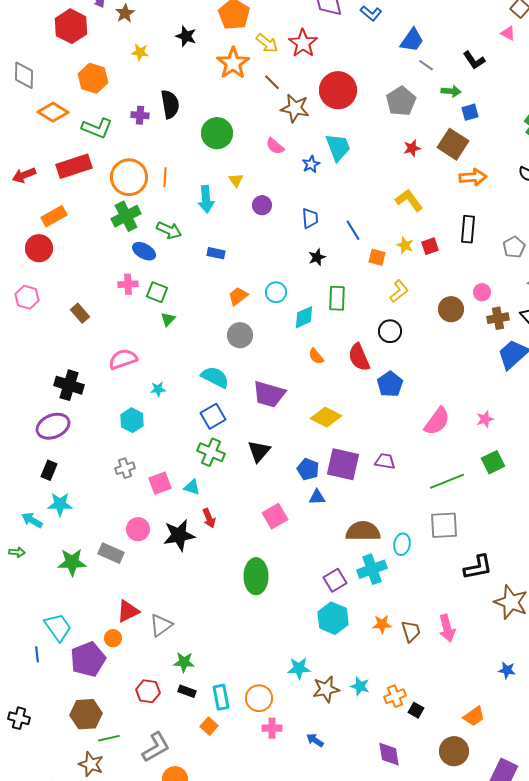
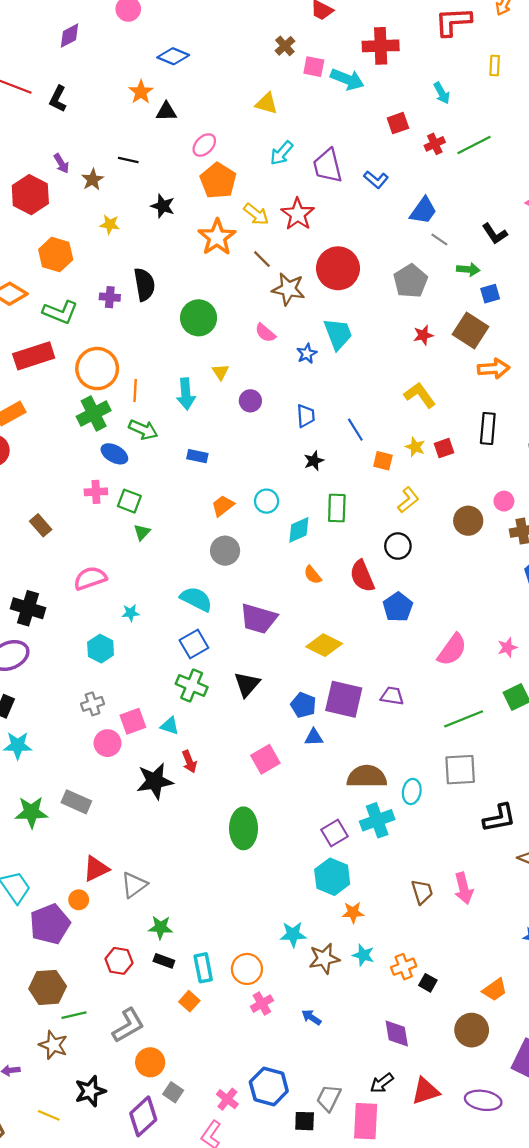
orange line: (165, 177) -> (135, 390), moved
pink circle: (138, 529) -> (107, 743), moved
orange star: (382, 624) -> (353, 912), moved
pink cross: (272, 728) -> (262, 1004), turned -30

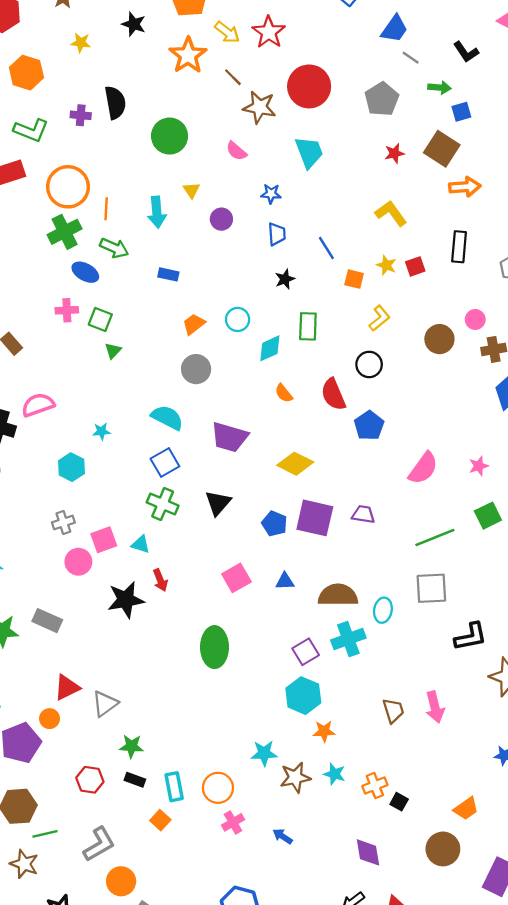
blue star: (307, 354) -> (271, 194), moved, turned 30
pink semicircle: (90, 578) -> (38, 405), moved
blue triangle: (314, 737) -> (285, 581), moved

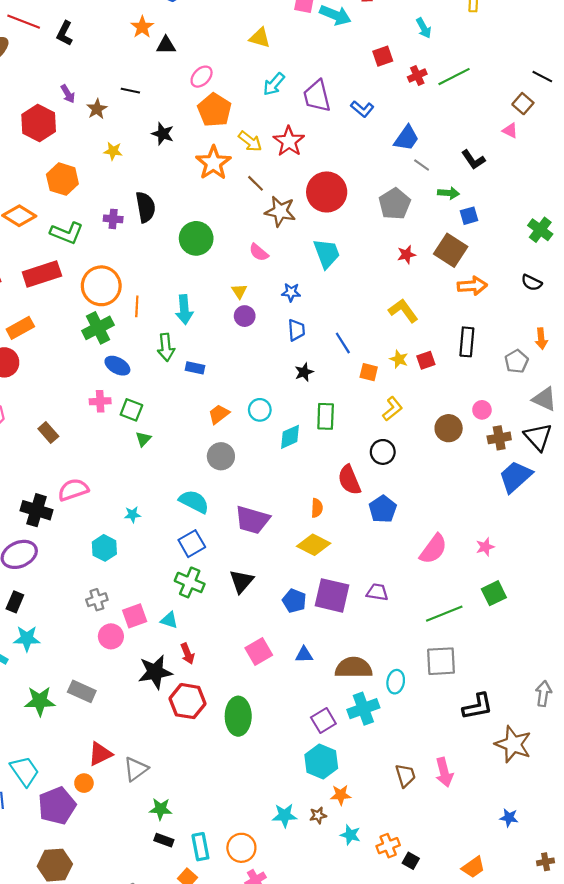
yellow triangle: (191, 190) -> (239, 291), moved
green arrow: (114, 248) -> (166, 347), moved, turned 60
orange semicircle: (284, 393) -> (317, 508), moved, turned -138
brown star: (295, 777) -> (318, 815), moved, size x0.6
red hexagon: (90, 780) -> (188, 701), moved, size x1.4

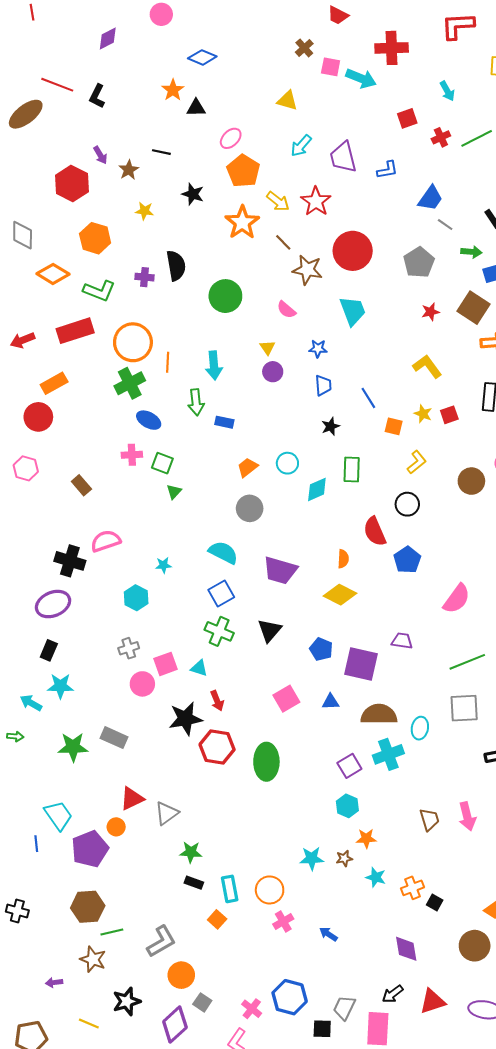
blue L-shape: (362, 109) -> (387, 170), turned -50
purple square: (332, 595) -> (361, 664), moved
cyan hexagon: (321, 761) -> (347, 806), size x0.7

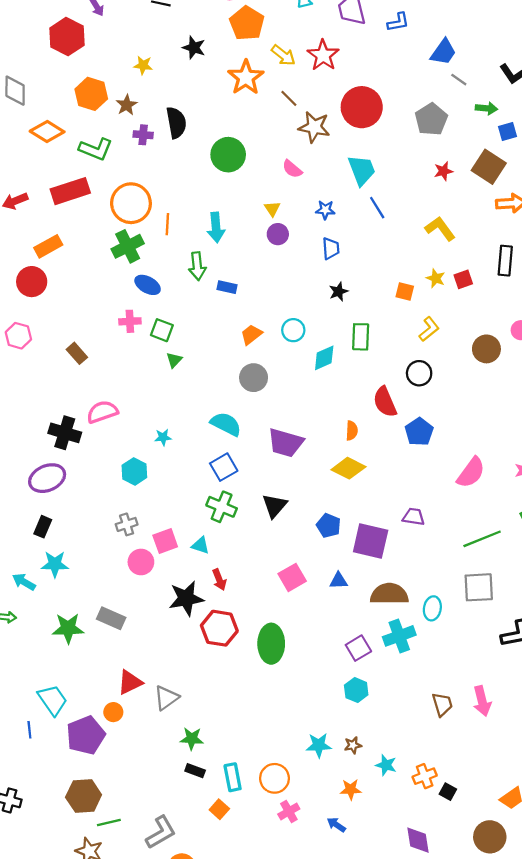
brown star: (129, 170) -> (127, 105), moved
blue line: (368, 398) -> (377, 208), moved
orange star: (366, 838) -> (351, 789), moved

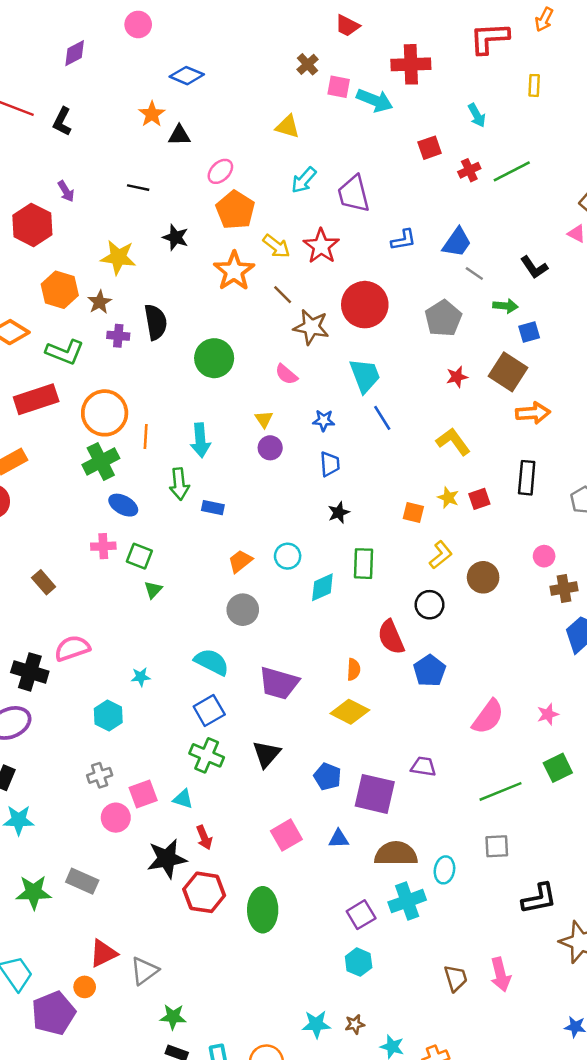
blue L-shape: (398, 22) -> (403, 240), moved
yellow star: (143, 65) -> (118, 257), size x1.6
brown circle: (486, 349) -> (483, 577), moved
gray square: (479, 587) -> (497, 846), size x0.7

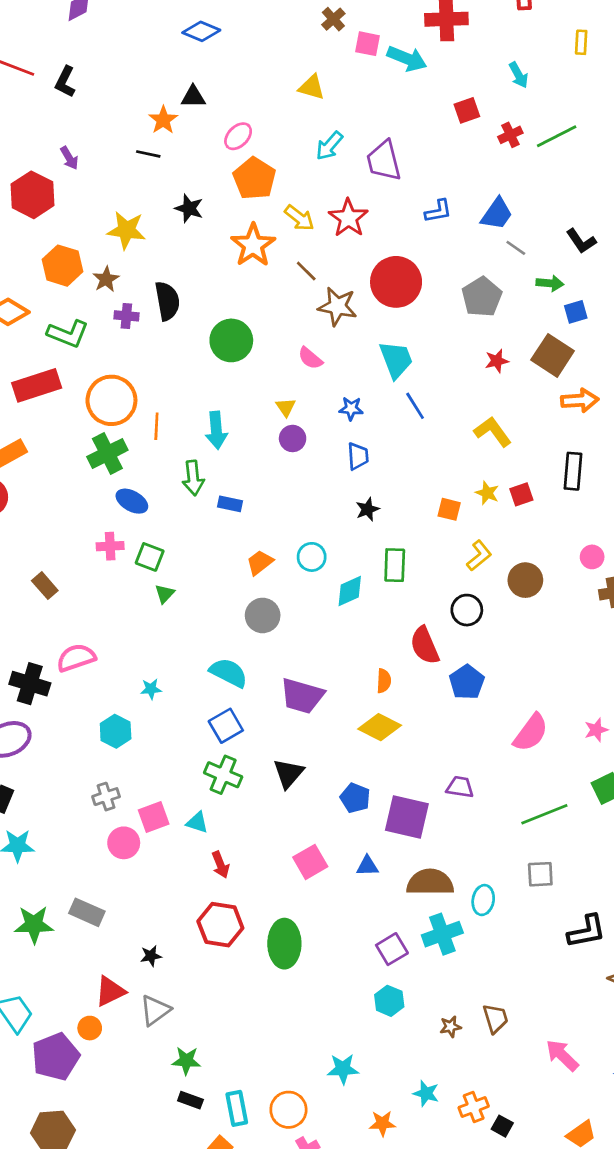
orange star: (152, 114) -> (163, 120), moved
black star: (167, 859) -> (151, 956), moved, size x0.5
pink arrow: (500, 974) -> (562, 1055), moved, turned 148
brown star: (355, 1024) -> (450, 1027), moved

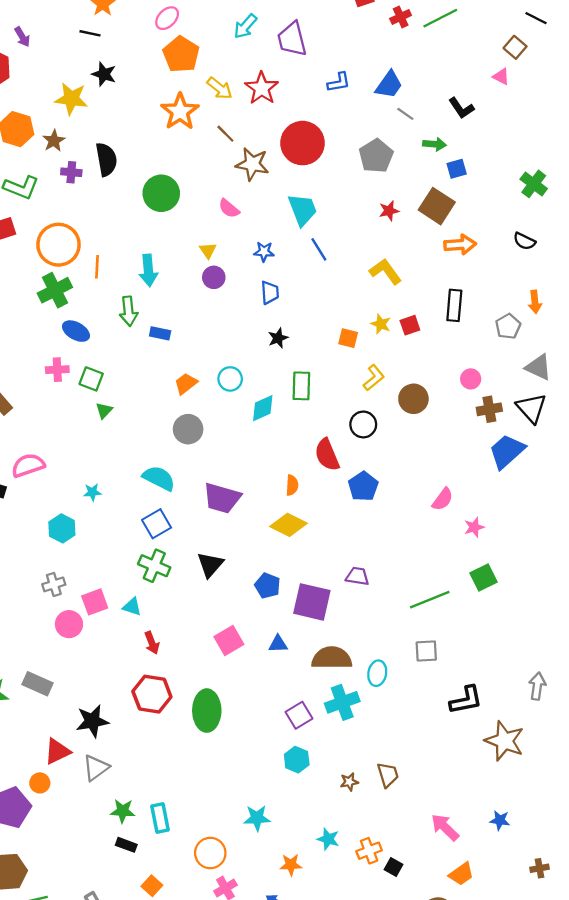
black star: (189, 208) -> (104, 74), moved
pink semicircle: (531, 733) -> (443, 499), moved, size x0.7
black star: (151, 956) -> (92, 721), size x1.8
pink arrow: (562, 1055) -> (445, 827), moved
cyan rectangle: (237, 1108) -> (160, 818), moved

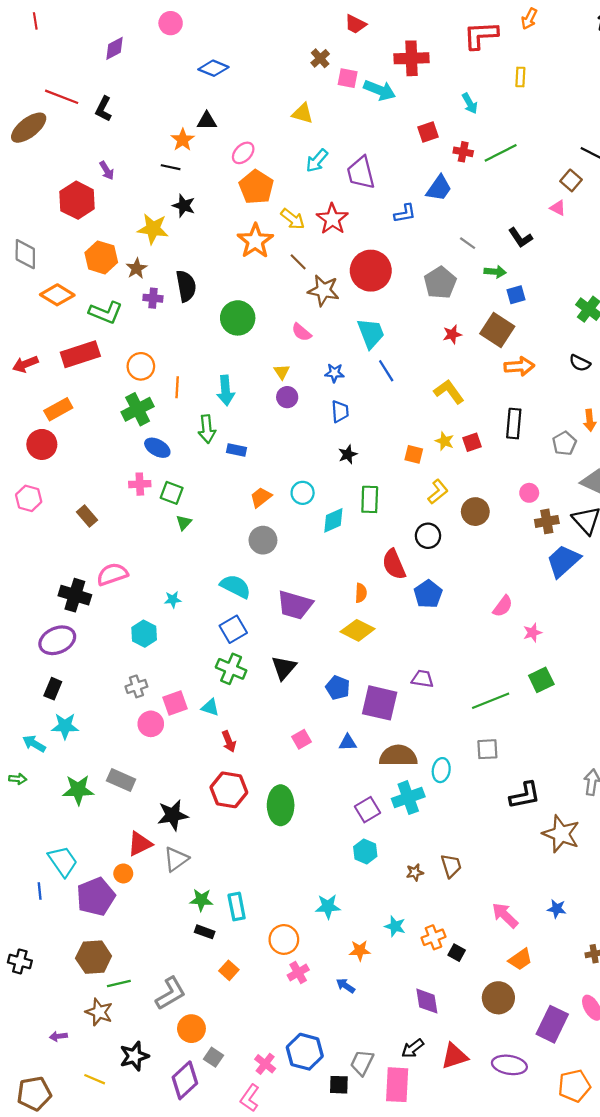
red cross: (401, 17) -> (463, 152), turned 36
blue trapezoid: (389, 85) -> (439, 188), moved
orange circle: (58, 245) -> (141, 366), size x0.7
pink square: (229, 640) -> (301, 739), size x0.7

